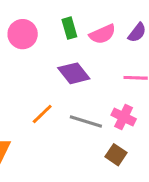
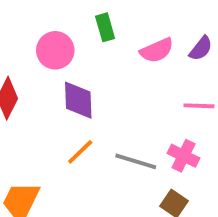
green rectangle: (69, 28) -> (105, 27), moved
purple diamond: (74, 73) -> (78, 100), moved, turned 36

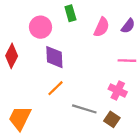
pink semicircle: (157, 50) -> (102, 27), turned -42
gray line: (136, 161) -> (84, 109), moved

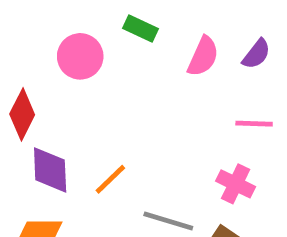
green rectangle: (70, 13) -> (140, 29), turned -49
purple diamond: (54, 57) -> (50, 170), moved

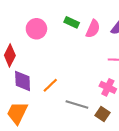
green rectangle: (140, 29) -> (72, 22), moved

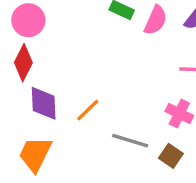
pink circle: (36, 29) -> (28, 20), moved

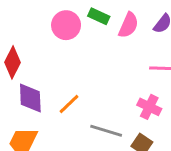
pink circle: (28, 20) -> (66, 25), moved

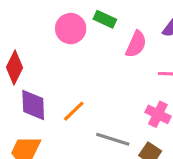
pink semicircle: (128, 25) -> (136, 44), moved

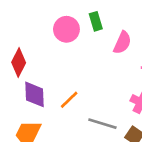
green rectangle: (105, 19) -> (96, 21), turned 48

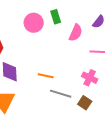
orange line: (69, 100) -> (46, 76), moved, turned 56

